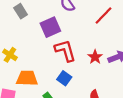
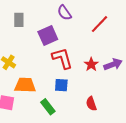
gray rectangle: (21, 11) -> (19, 20), turned 32
blue square: (64, 78) -> (61, 85), turned -32

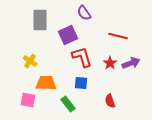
gray rectangle: (19, 20) -> (40, 20), size x1.5
red line: (100, 24) -> (118, 36), moved, turned 60

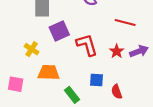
purple square: (68, 35) -> (59, 31), moved
blue square: (81, 83) -> (96, 80), moved
pink square: (28, 100) -> (16, 84), moved

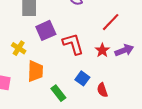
red line: (125, 23) -> (111, 22), turned -60
orange trapezoid: (49, 73) -> (35, 71), turned 90
blue square: (96, 80) -> (82, 78), turned 32

